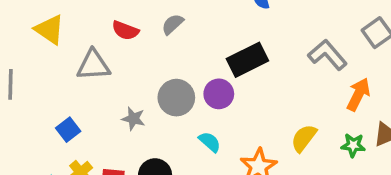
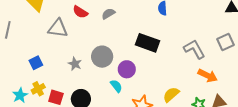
black rectangle: (247, 60) -> (147, 43), turned 35
purple circle: (219, 94) -> (127, 69), moved
orange arrow: (358, 94) -> (208, 76), turned 78

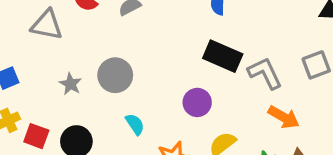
black rectangle: (147, 43) -> (223, 56), moved
purple circle: (127, 69) -> (197, 102), moved

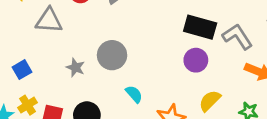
purple circle: (197, 102) -> (196, 60), moved

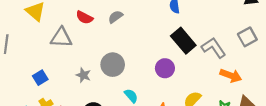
black rectangle: (200, 27) -> (183, 41), turned 35
purple circle: (196, 60) -> (165, 68), moved

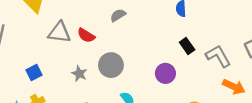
red semicircle: (84, 17) -> (86, 35), moved
black rectangle: (183, 41) -> (187, 46), size x0.6

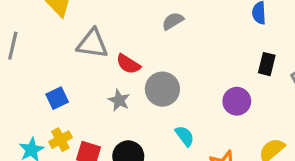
red semicircle: (86, 35) -> (128, 64), moved
black rectangle: (187, 46) -> (267, 64), turned 49

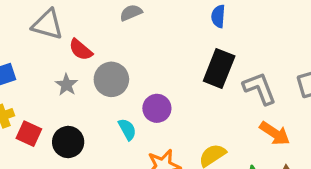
black rectangle: (267, 64) -> (219, 68), size x1.6
purple circle: (237, 101) -> (157, 108), moved

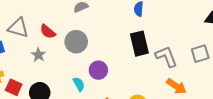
gray triangle: (47, 24) -> (18, 28), moved
black rectangle: (219, 68) -> (139, 44), turned -35
gray circle: (111, 79) -> (76, 42), moved

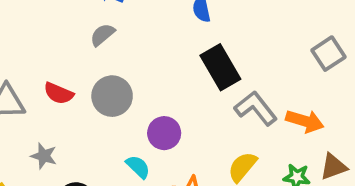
gray star: (38, 55) -> (44, 156), moved
gray L-shape: (166, 57) -> (256, 108), moved

